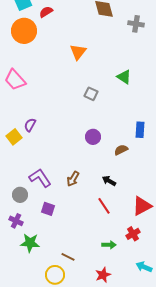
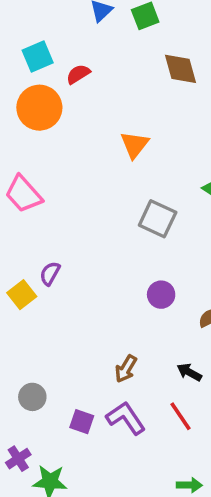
gray square: (91, 94) -> (158, 219), size x1.5
purple L-shape: (40, 178) -> (126, 418), moved
purple cross: (16, 221) -> (18, 459), moved, turned 32

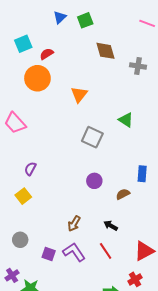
orange circle: (39, 108) -> (37, 78), moved
yellow square: (22, 295) -> (23, 196), moved

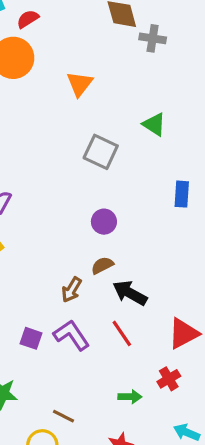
gray cross: (138, 66) -> (153, 38), moved
blue rectangle: (142, 174) -> (182, 194), moved
brown semicircle: (123, 194) -> (102, 265), moved
black arrow: (111, 226) -> (130, 293), size x1.5

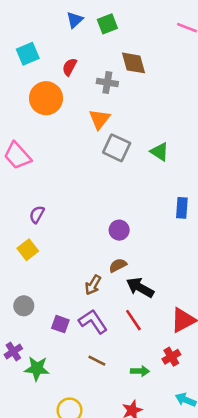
red semicircle: (28, 19) -> (70, 67), moved, turned -30
gray cross: (153, 38) -> (107, 83), moved
gray square: (101, 152) -> (117, 148), moved
brown line: (63, 416) -> (97, 361), moved

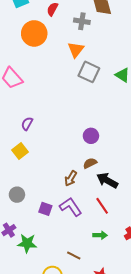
brown line: (97, 361) -> (74, 255), moved
green arrow: (140, 371) -> (100, 235), moved

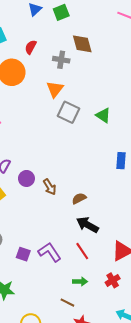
purple circle: (91, 136) -> (26, 178), moved
brown semicircle: (90, 163) -> (79, 198), moved
brown arrow: (71, 178) -> (50, 187), moved, turned -63
brown line: (74, 255) -> (67, 303), moved

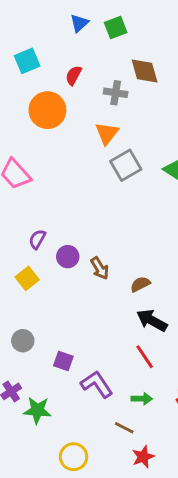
gray square: (69, 112) -> (126, 165), turned 35
purple L-shape: (50, 252) -> (97, 384), moved

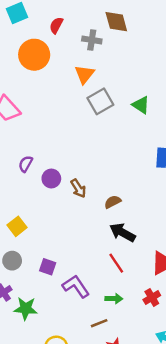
yellow square: (27, 278) -> (17, 226), moved
gray circle: (23, 341) -> (12, 261), moved
brown line: (124, 428) -> (99, 323), turned -49

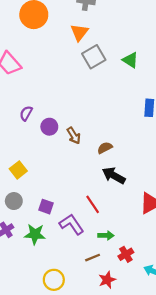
red line: (116, 263) -> (93, 204), moved
red cross: (152, 297) -> (126, 254), moved
green star: (26, 308) -> (35, 234), moved

